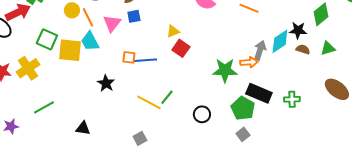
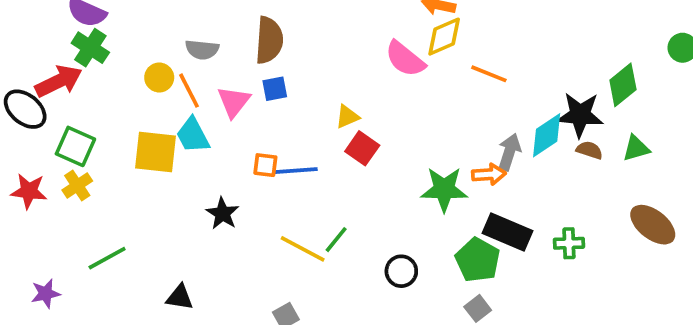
black star: (298, 30) -> (580, 115), size x1.4
green square: (47, 39) -> (75, 146), moved
yellow cross: (28, 68) -> (77, 186), size x0.7

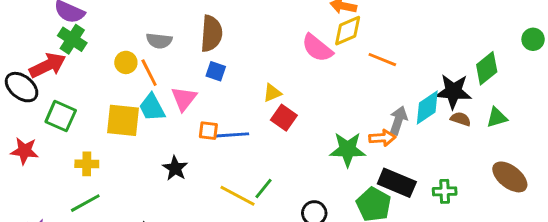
blue square: (275, 89) -> (216, 71), turned 30
pink triangle: (234, 102) -> (184, 99), moved
yellow cross: (77, 186) -> (87, 164), moved, turned 35

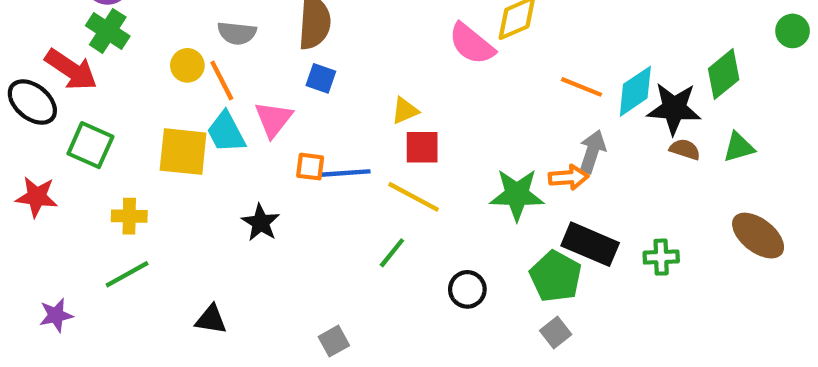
orange line: (382, 60) -> (581, 87), moved
red arrow: (48, 65) -> (71, 70), turned 60
cyan diamond: (427, 107) -> (635, 91), moved
red square: (284, 118) -> (422, 147), turned -35
yellow line: (237, 196) -> (414, 197), moved

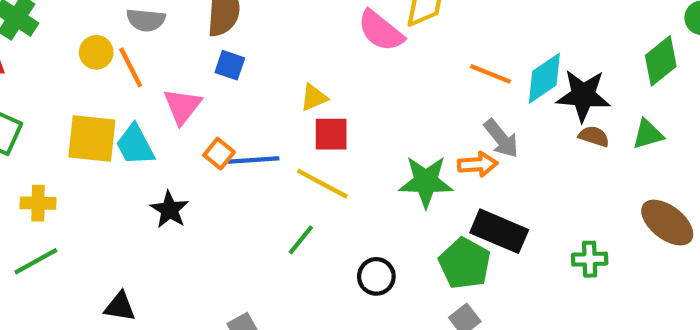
green diamond: (724, 74) -> (661, 61), moved
cyan trapezoid: (226, 132) -> (135, 145), moved
gray arrow: (592, 152) -> (501, 138), turned 123
orange square: (310, 167) -> (219, 154), turned 32
green cross: (661, 257) -> (590, 259), moved

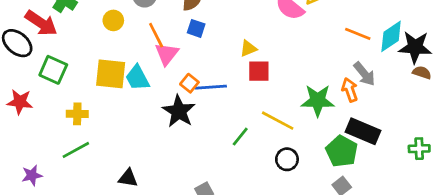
orange line: (131, 67) -> (156, 35), moved
orange arrow: (478, 164) -> (350, 90), turned -105
yellow line: (322, 184) -> (278, 121), moved
black star: (169, 210) -> (179, 111), moved, size x1.4

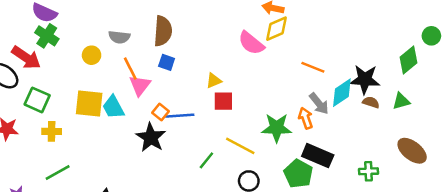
cyan diamond: (391, 36) -> (342, 93), moved
yellow cross: (77, 114) -> (52, 131), moved

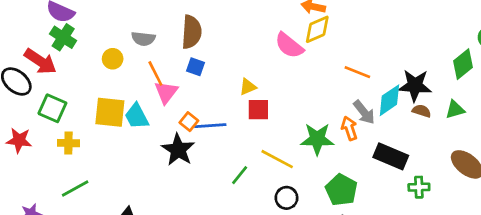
black rectangle: (318, 156) -> (391, 156), moved

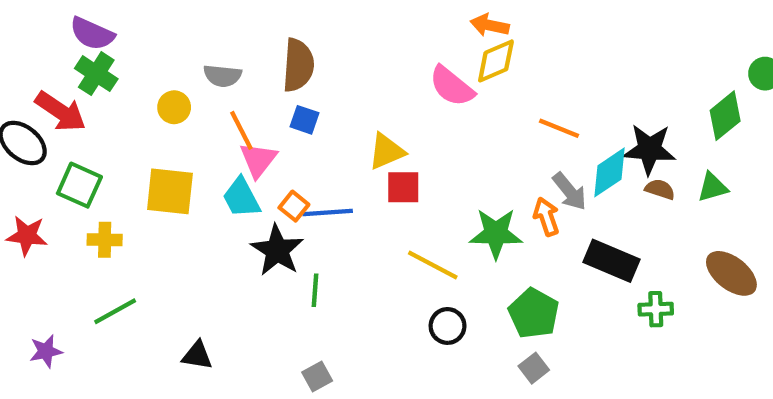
yellow triangle: (248, 87) -> (387, 151), size x1.4
cyan trapezoid: (137, 116) -> (241, 198), moved
green line: (240, 175) -> (315, 290), moved, turned -35

